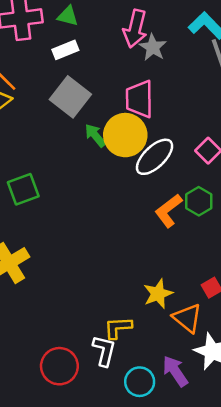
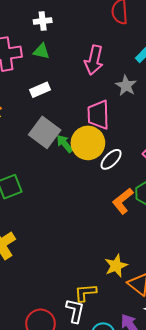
gray star: (153, 47) -> (126, 86), moved
white rectangle: (65, 50) -> (40, 90), moved
gray square: (70, 97) -> (45, 132), moved
white ellipse: (155, 157) -> (111, 159), size x0.7

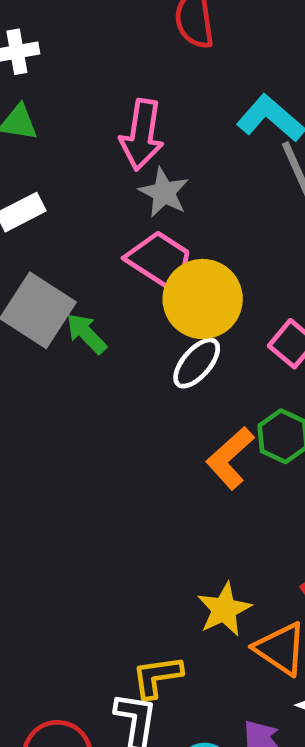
gray star: (126, 86) -> (164, 193), moved
pink trapezoid: (98, 115) -> (160, 261), turned 128
yellow circle: (88, 143) -> (203, 299), moved

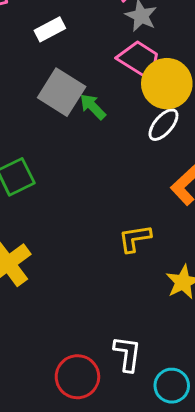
yellow L-shape: (157, 677) -> (135, 238), moved

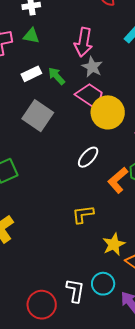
green arrow: (93, 107) -> (57, 76), moved
white ellipse: (163, 125) -> (88, 157), moved
cyan circle: (172, 386) -> (103, 284), moved

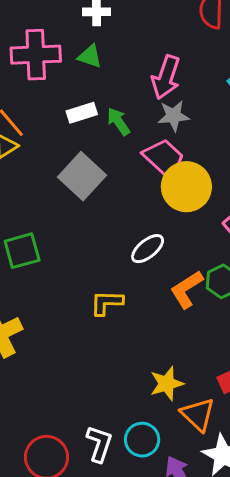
gray star: (92, 67) -> (174, 116), turned 30
yellow L-shape: (83, 214) -> (107, 303), moved

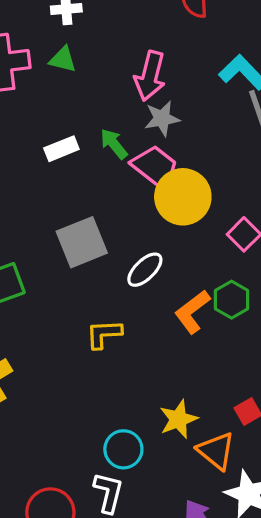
white rectangle: (82, 113) -> (61, 149), moved
green arrow: (119, 122) -> (114, 144), moved
gray square: (82, 176) -> (82, 242), moved, turned 30
cyan circle: (142, 440) -> (123, 449), moved

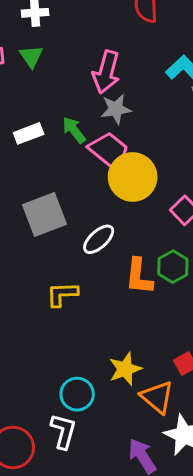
green triangle: (63, 59) -> (31, 56), turned 40
orange L-shape: (192, 312) -> (139, 276), turned -48

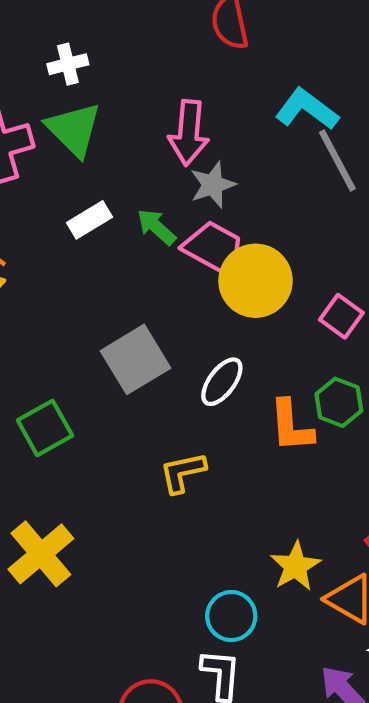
green triangle: (31, 56) -> (74, 129), size x1.6
white rectangle: (29, 133) -> (89, 220), moved

